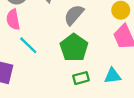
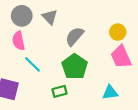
green rectangle: (81, 78) -> (59, 91), moved

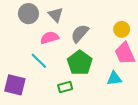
pink semicircle: (18, 41) -> (49, 38), moved, turned 84
cyan triangle: (110, 92) -> (114, 79), moved

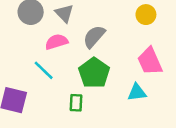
yellow circle: (122, 29) -> (146, 15), moved
green rectangle: (65, 87) -> (76, 103), turned -72

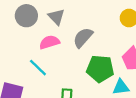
green pentagon: (94, 73) -> (100, 69), moved, turned -30

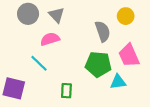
gray semicircle: (83, 38) -> (103, 31), moved, turned 120

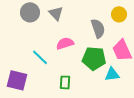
pink semicircle: (50, 39) -> (65, 43), moved

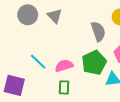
pink semicircle: (65, 43) -> (64, 66), moved
green pentagon: (94, 58) -> (94, 63), turned -30

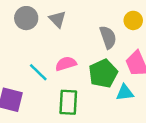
pink semicircle: (64, 66) -> (66, 64), moved
green rectangle: (64, 87) -> (68, 102), size x1.5

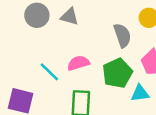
gray triangle: (57, 19) -> (70, 17), turned -30

